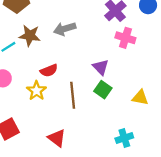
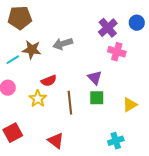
green square: (103, 90) -> (97, 98), turned -35
yellow triangle: (140, 97) -> (130, 105), turned -42

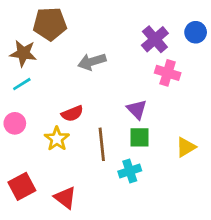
brown pentagon: (20, 18) -> (50, 24), moved
brown star: (32, 50) -> (23, 53), moved
red triangle: (56, 141) -> (65, 198), moved
cyan cross: (116, 141) -> (130, 171), moved

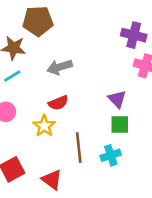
purple cross: (155, 39) -> (134, 35), turned -35
gray arrow: (92, 62) -> (60, 67), moved
brown line: (102, 144) -> (79, 148), moved

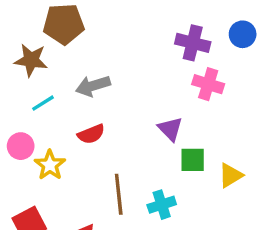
cyan line: (12, 76) -> (43, 103), moved
green square: (120, 125) -> (193, 160), moved
yellow star: (44, 126) -> (50, 165), moved

